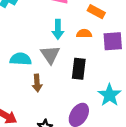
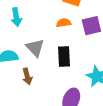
cyan arrow: (58, 29) -> (16, 17), moved

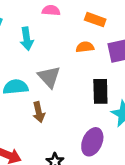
black rectangle: (64, 57) -> (100, 91), moved

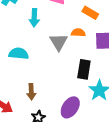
gray triangle: (49, 77) -> (59, 42), moved
brown arrow: (39, 112) -> (31, 92), moved

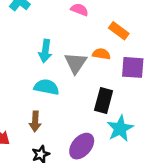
cyan arrow: (34, 18) -> (45, 51), moved
cyan semicircle: (19, 54) -> (46, 87), moved

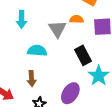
cyan arrow: (45, 51) -> (22, 19), moved
black rectangle: (104, 100) -> (83, 55), turned -36

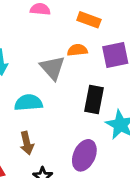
black rectangle: (83, 55) -> (94, 99), turned 48

